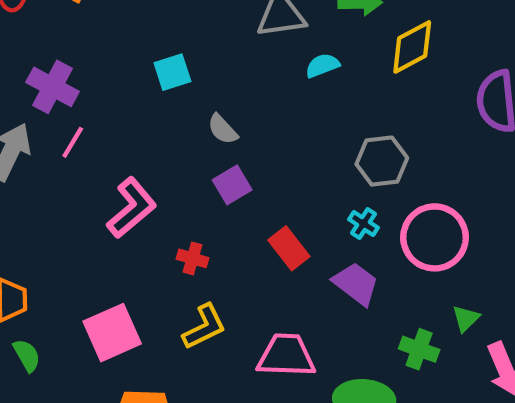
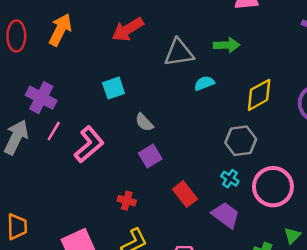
yellow diamond: (412, 47) -> (259, 95), moved
pink L-shape: (132, 208) -> (89, 144), moved

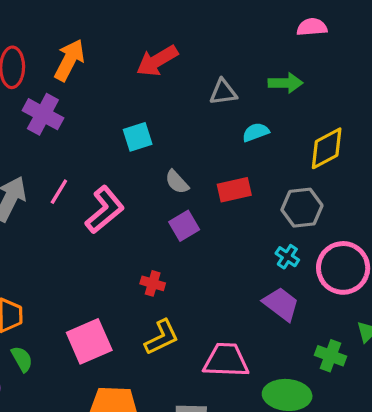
gray triangle: (179, 53) -> (223, 92), size x0.7
purple cross: (41, 98) -> (43, 114), moved
red rectangle: (185, 194) -> (234, 190), moved, turned -65

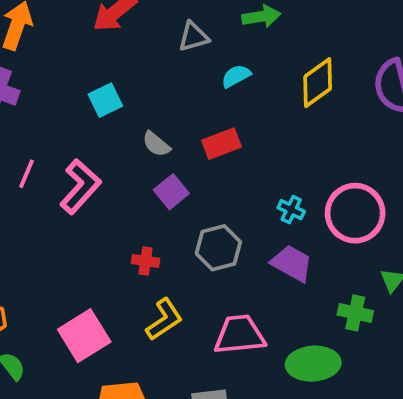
gray hexagon: (302, 208) -> (218, 248), moved

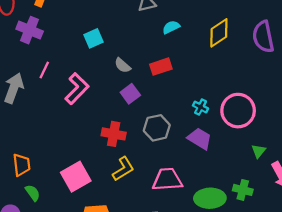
pink line: (27, 174) -> (44, 70), moved
red cross: (146, 261) -> (114, 134), size x1.5
green cross: (355, 313) -> (243, 190), moved

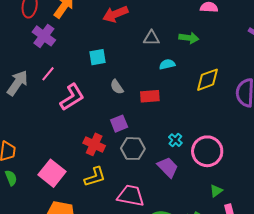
purple square: (130, 94) -> (119, 124), moved
pink square: (76, 177) -> (52, 173), turned -36

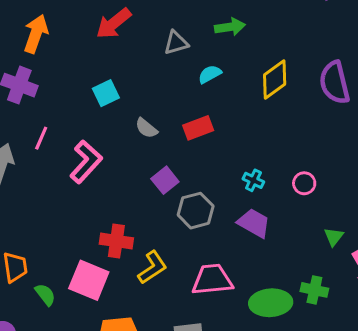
red cross: (94, 144) -> (116, 241), moved
pink circle: (207, 151) -> (304, 183), size x0.5
green semicircle: (11, 178) -> (45, 295), moved

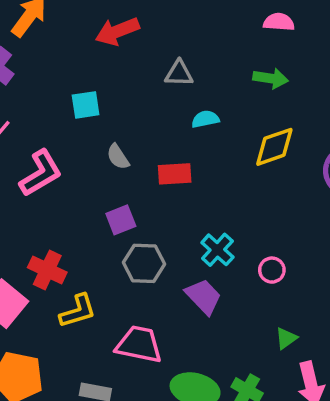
green arrow: (230, 27) -> (271, 78), moved
cyan cross: (253, 180) -> (217, 250), size x1.4

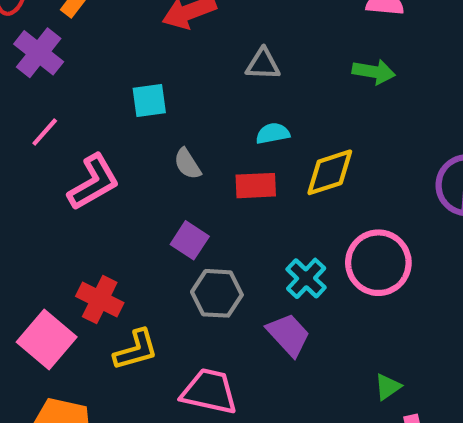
cyan semicircle: (205, 119) -> (273, 133), moved
yellow diamond: (274, 147) -> (330, 172), moved
purple square: (121, 220) -> (190, 240), turned -36
pink circle: (272, 270) -> (378, 263), moved, size x2.0

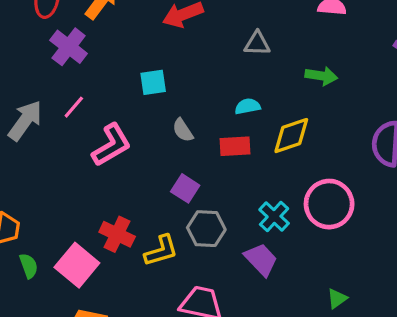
gray triangle: (263, 64) -> (257, 44), moved
green arrow: (374, 72) -> (321, 76), moved
yellow L-shape: (136, 350) -> (161, 251), moved

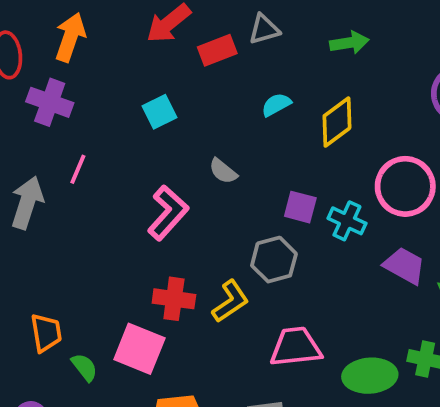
gray semicircle: (183, 130) -> (223, 171), moved
pink L-shape: (111, 145) -> (168, 213), moved
red rectangle: (235, 146) -> (217, 50), moved
purple square: (185, 188) -> (300, 207), moved
purple trapezoid: (261, 260) -> (404, 266), moved

